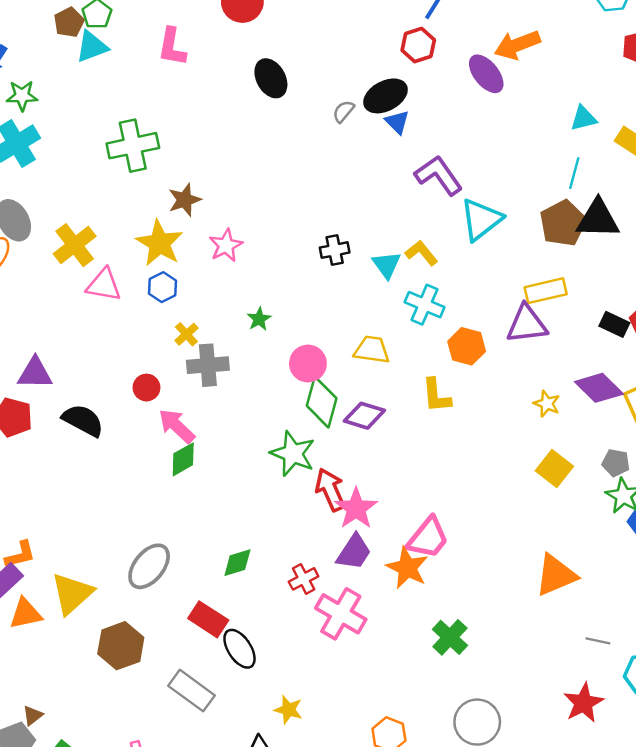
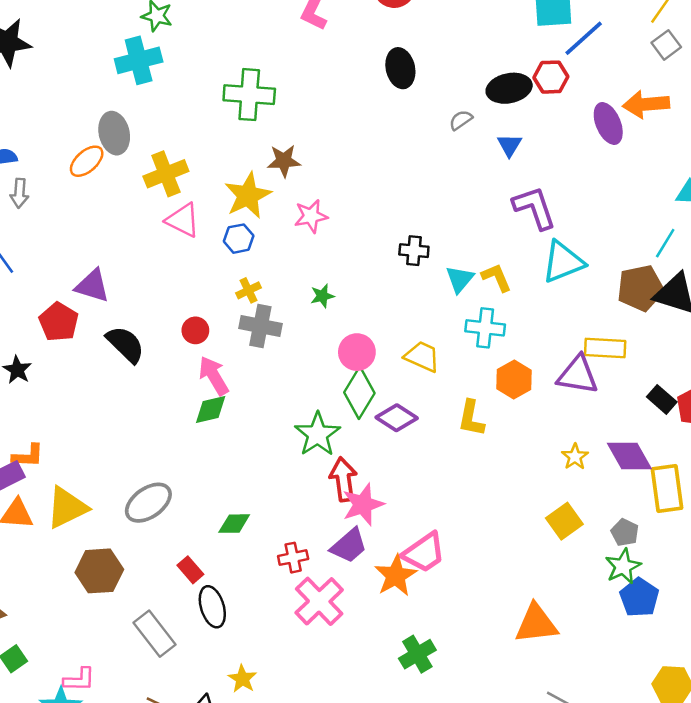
black ellipse: (385, 96) -> (509, 88), moved
cyan cross: (425, 305) -> (485, 328), turned -33
red rectangle: (208, 619) -> (190, 570), size x0.7

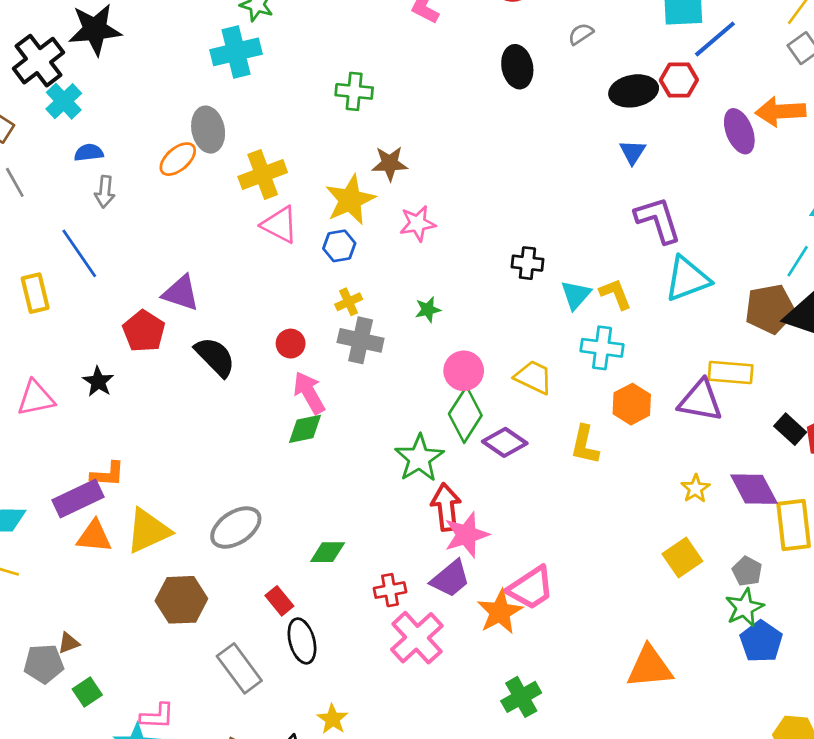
green cross: (249, 95) -> (354, 91), size x0.7
gray semicircle: (461, 120) -> (581, 34), moved

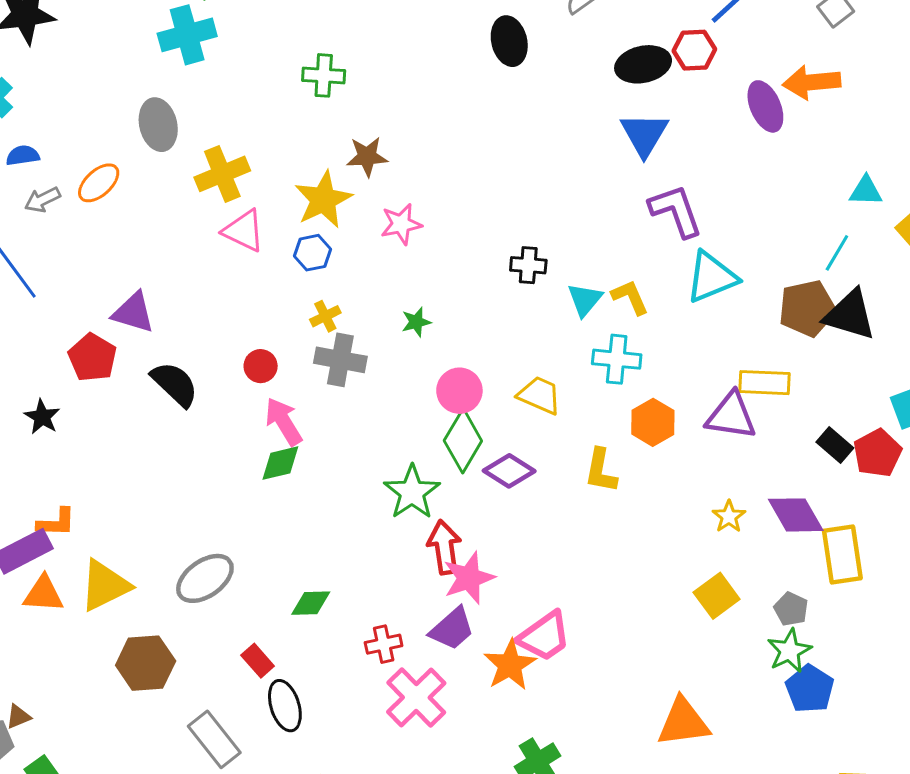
blue triangle: (633, 152) -> (644, 134), size x1.6
orange ellipse: (178, 159) -> (99, 183), moved
gray arrow: (105, 192) -> (42, 200), turned 60

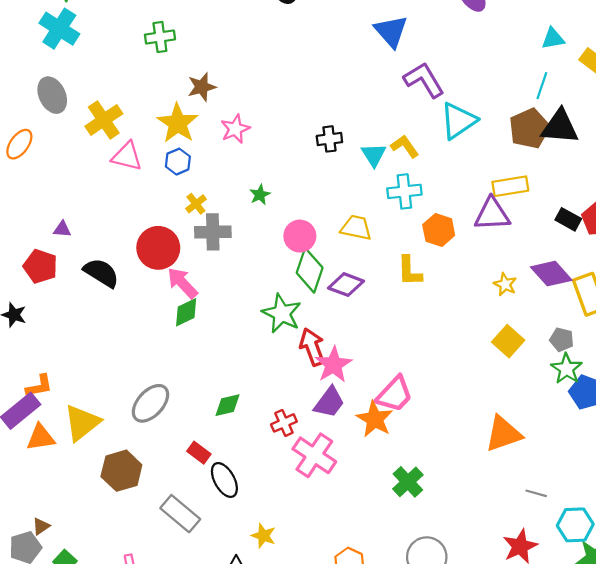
cyan cross: (187, 35) -> (59, 29), turned -30
purple triangle: (133, 313) -> (62, 229), size x0.6
red circle: (261, 366) -> (158, 248), size x1.8

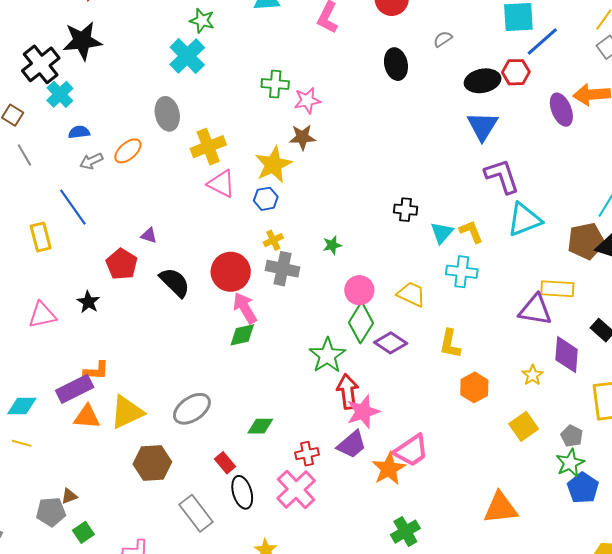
pink star: (235, 129) -> (307, 100), moved
orange hexagon: (439, 230) -> (474, 387), moved
purple diamond: (551, 274) -> (567, 355), moved, turned 33
pink cross: (314, 455) -> (296, 489), moved

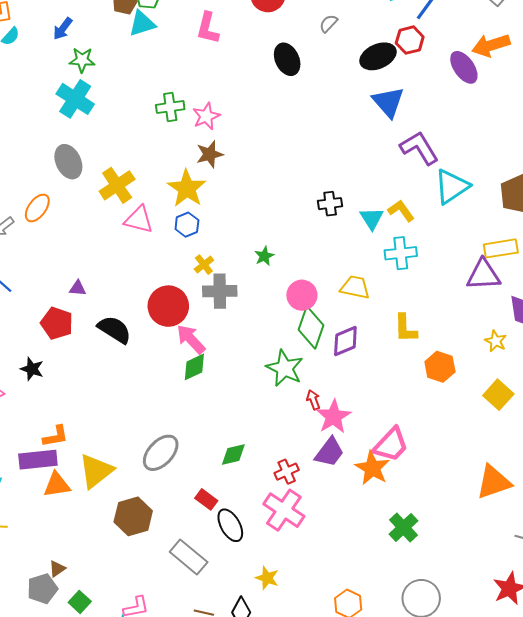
purple diamond: (391, 343) -> (345, 341), turned -44
purple rectangle: (75, 389) -> (38, 460), turned 33
red arrow: (348, 392) -> (313, 400), size x0.6

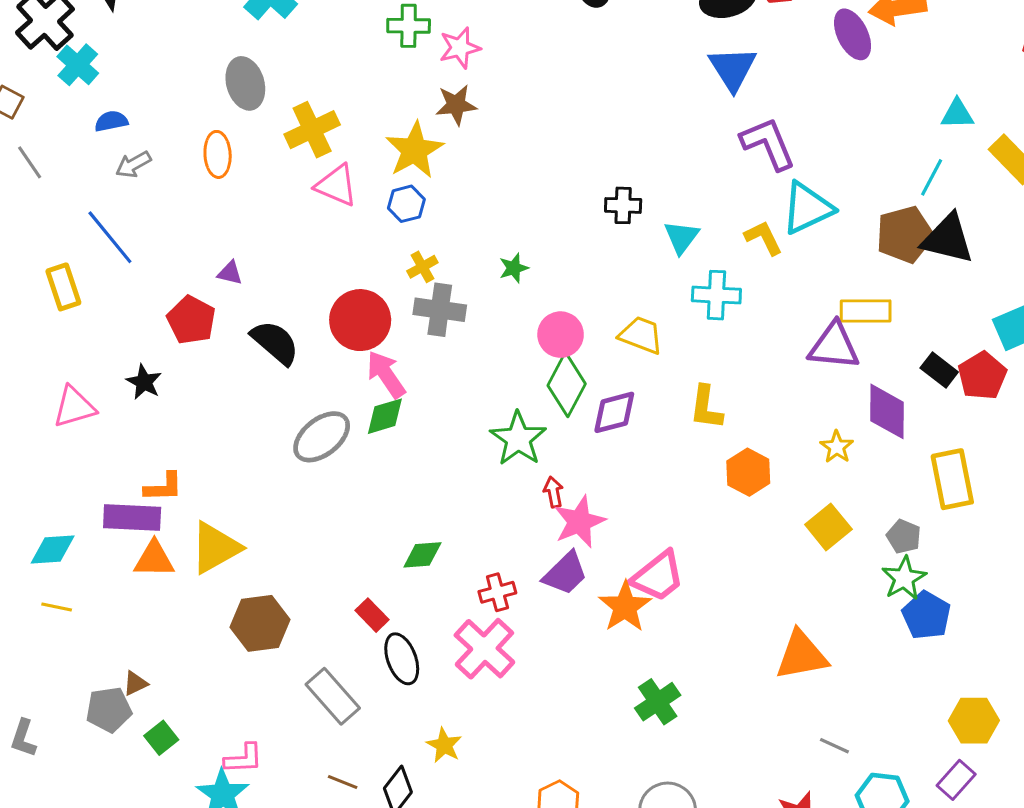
orange ellipse: (37, 208) -> (218, 154), moved, turned -48
yellow L-shape: (401, 211) -> (763, 238), moved
gray ellipse: (161, 453) -> (322, 437), moved

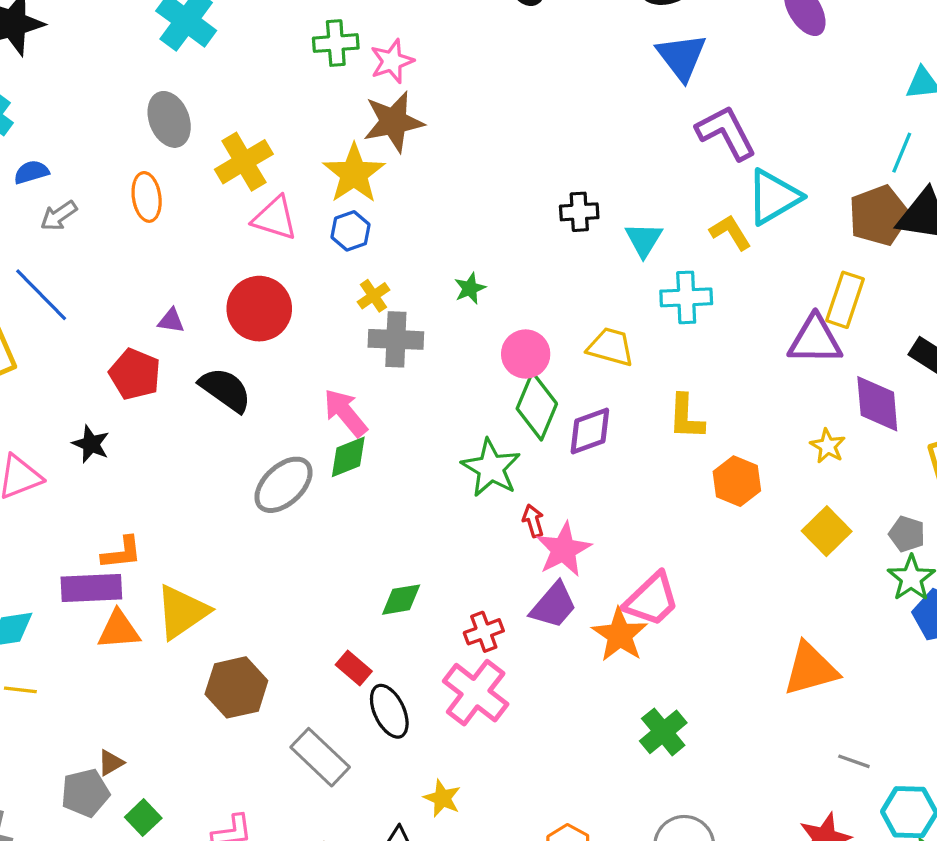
brown star: (456, 105) -> (393, 122), size x1.4
yellow rectangle: (866, 311) -> (845, 300), turned -66
red circle: (360, 320) -> (259, 309), moved

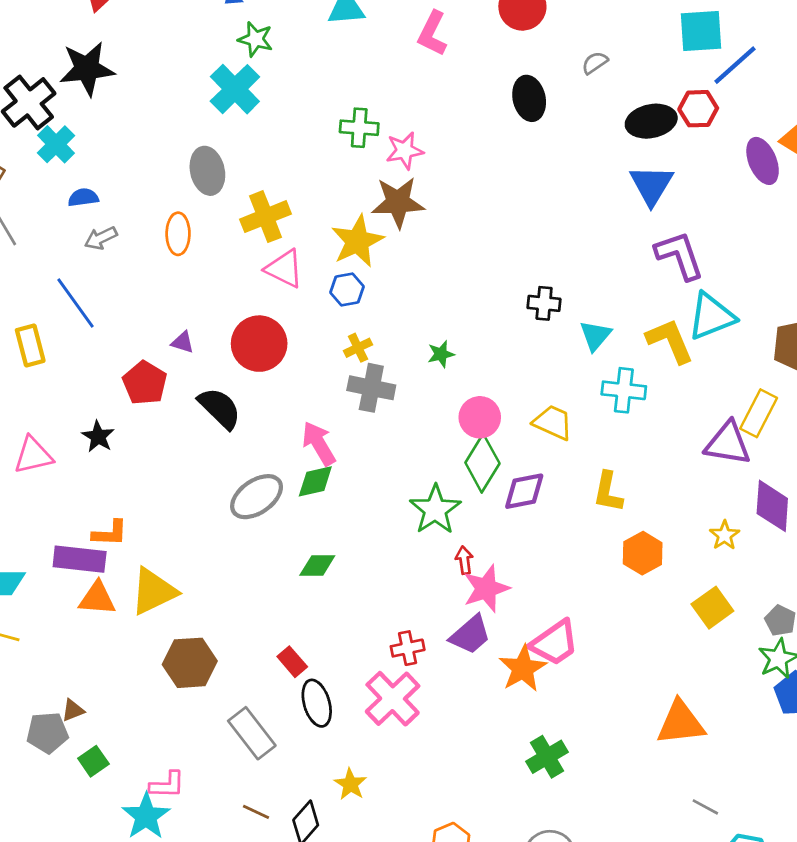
yellow L-shape: (730, 232) -> (670, 341), size x1.4
green diamond: (401, 600) -> (317, 565), moved

